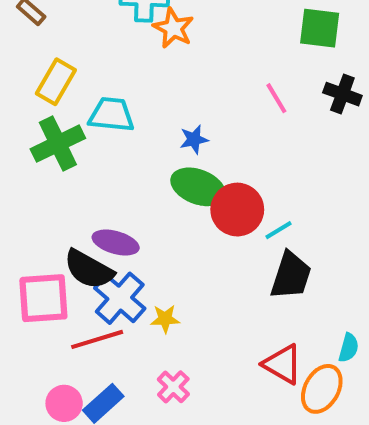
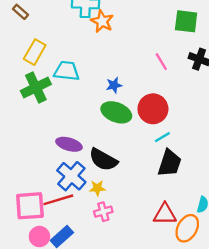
red circle: (237, 210) -> (153, 109), moved
black semicircle: (89, 269) -> (103, 160), moved
pink square: (43, 298) -> (30, 206), moved
red triangle: (283, 364) -> (165, 214), turned -30
pink cross: (173, 387) -> (103, 212), moved, turned 30

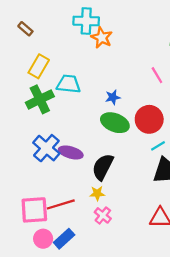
black semicircle: (103, 160) -> (103, 167), turned 88
blue cross: (71, 176) -> (46, 148), moved
pink cross: (103, 212) -> (103, 215), turned -35

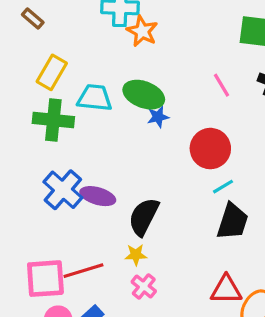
green cross: (40, 99) -> (53, 120), turned 32
green ellipse: (115, 123) -> (144, 95), moved

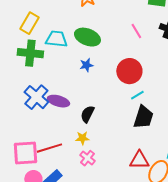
blue star: (158, 117) -> (86, 65), moved
black semicircle: (144, 217) -> (87, 114), size x0.7

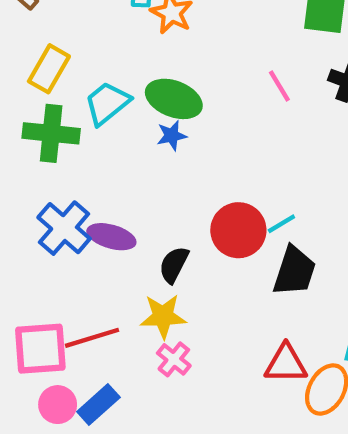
cyan trapezoid: (56, 39) -> (107, 103), turned -45
blue star: (86, 65) -> (172, 136), moved
red circle: (129, 71) -> (238, 230), moved
yellow star: (82, 138) -> (163, 316), size x1.5

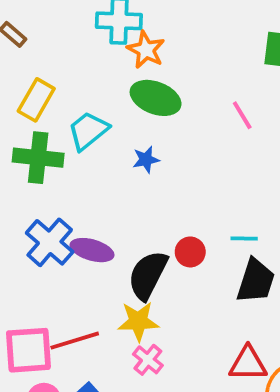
green ellipse: (174, 99) -> (156, 98), moved
cyan line: (281, 224) -> (244, 238), turned 32
red circle: (238, 230) -> (190, 252), moved, size x0.6
black semicircle: (174, 265) -> (148, 275), size x1.5

